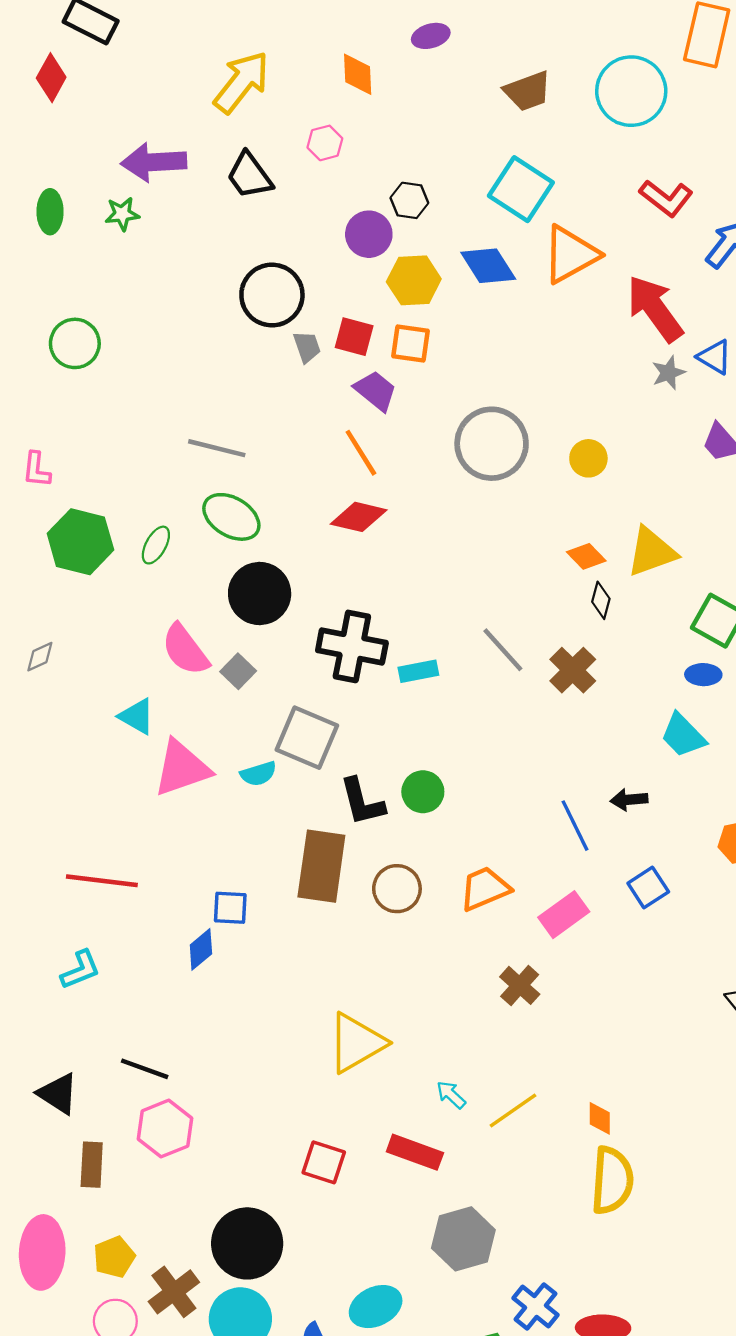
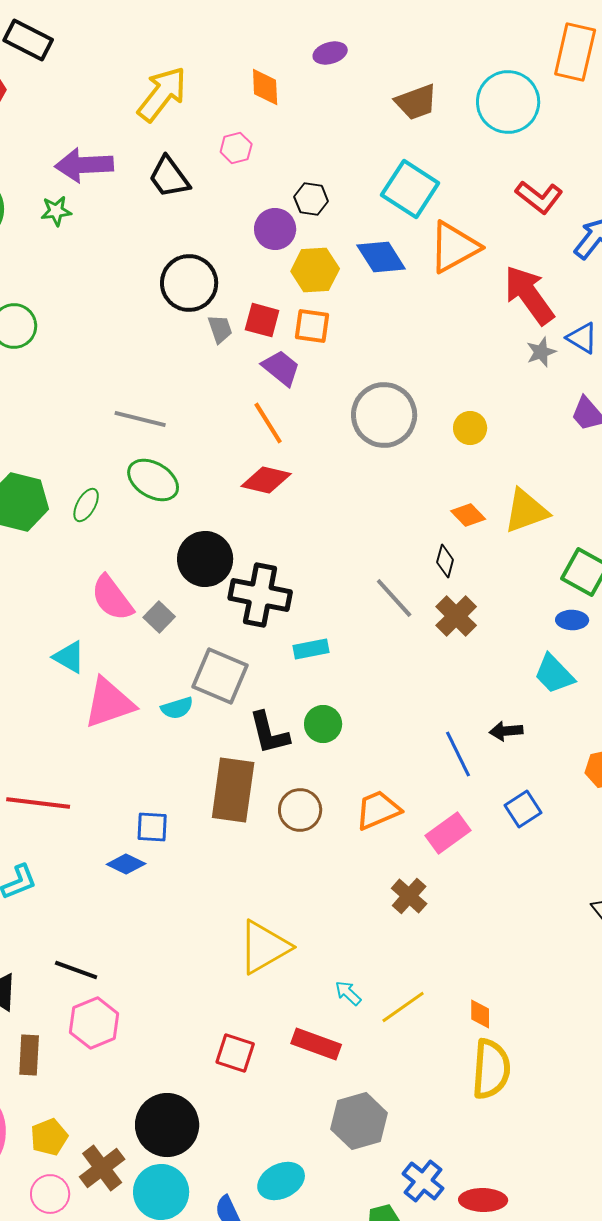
black circle: (260, 594) -> (205, 559), moved
black diamond: (601, 600) -> (445, 561), moved
cyan rectangle: (418, 671) -> (311, 649), moved
blue diamond: (201, 949) -> (126, 864), turned 66

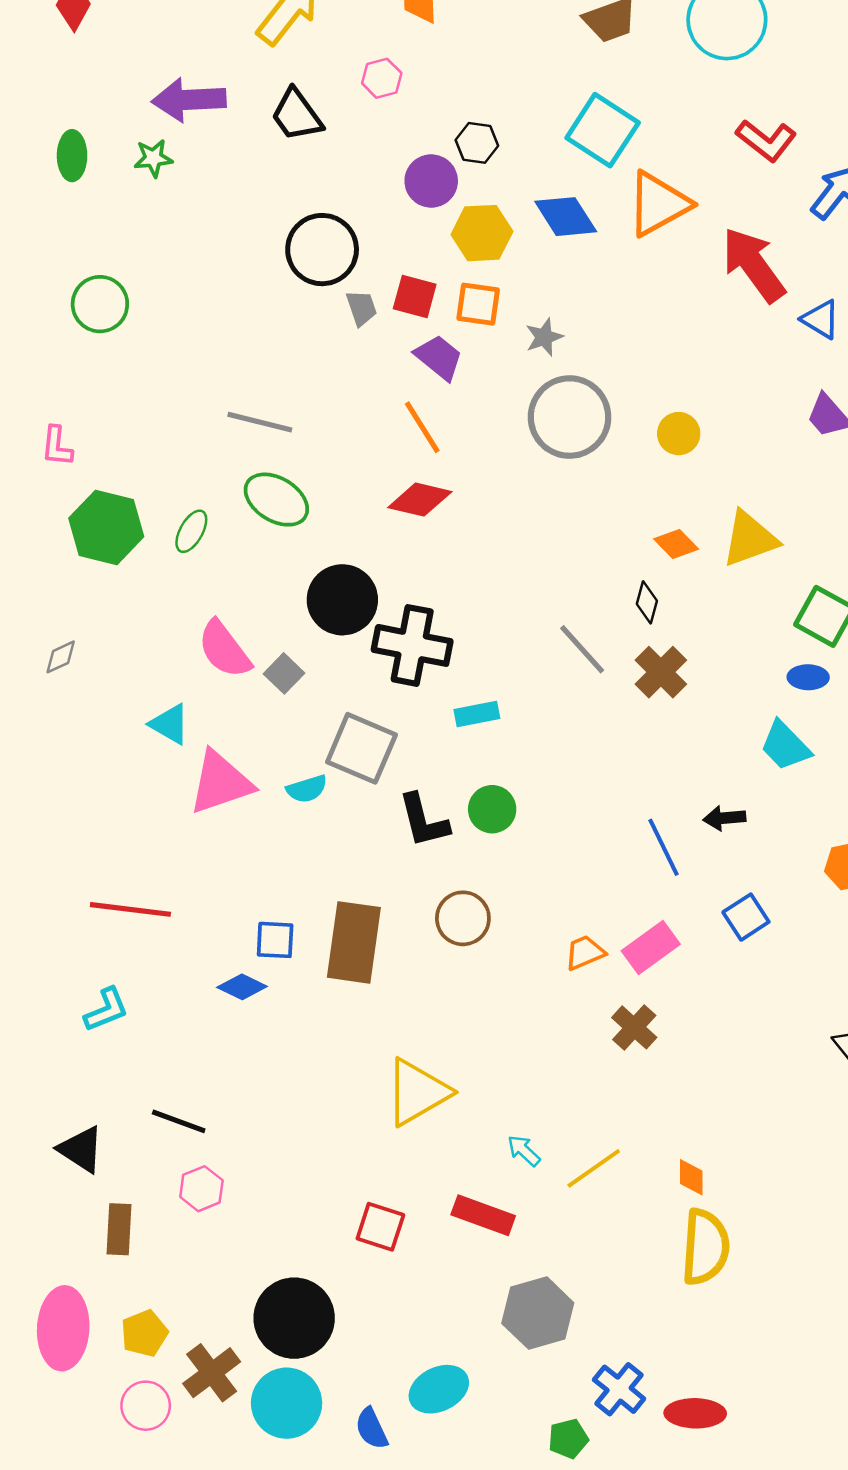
gray star: (541, 352) -> (544, 337), moved
brown rectangle: (233, 790) -> (354, 942), moved
orange trapezoid: (378, 810) -> (585, 953), moved, size x0.7
brown cross: (409, 896) -> (634, 1027), moved
pink hexagon: (94, 1023) -> (201, 1189), size x0.7

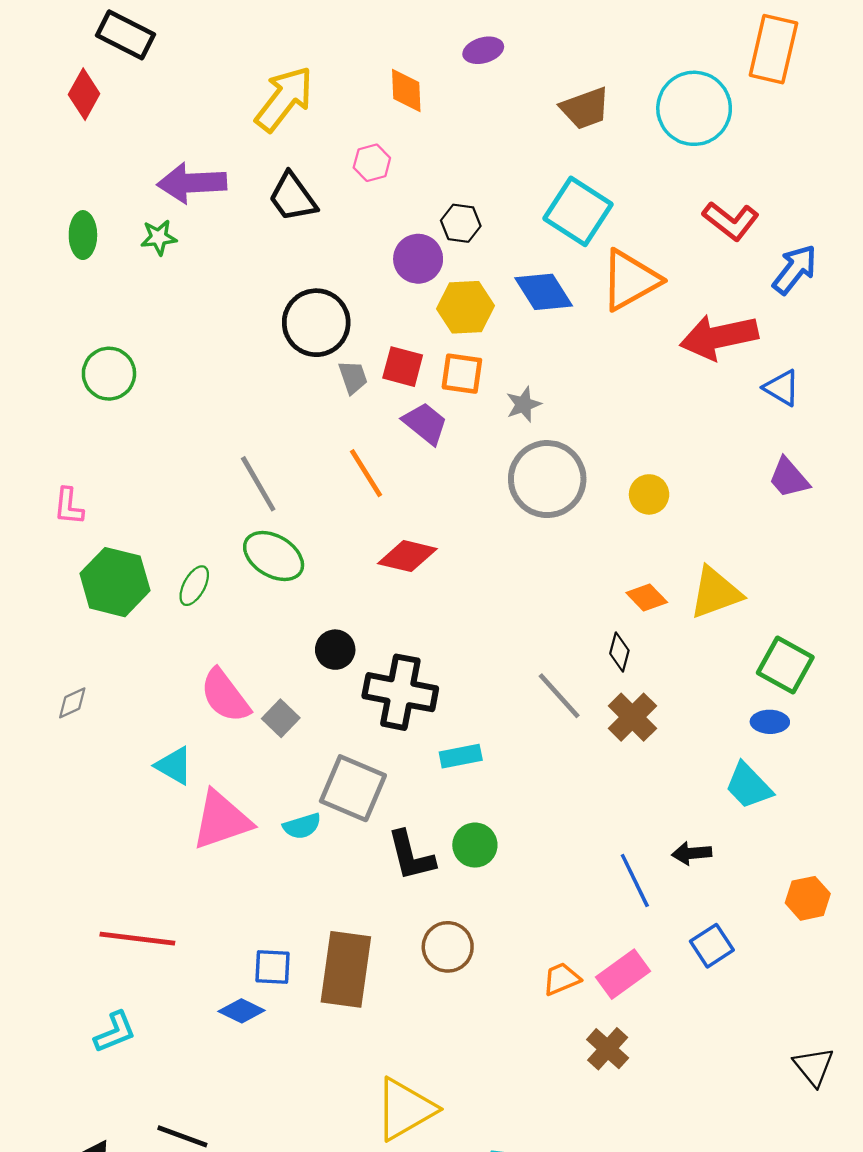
red arrow: (754, 265) -> (719, 337), turned -66
gray line: (260, 422) -> (258, 484), turned 46
orange line: (422, 427) -> (366, 473), moved
black circle: (342, 600) -> (335, 650), size x0.6

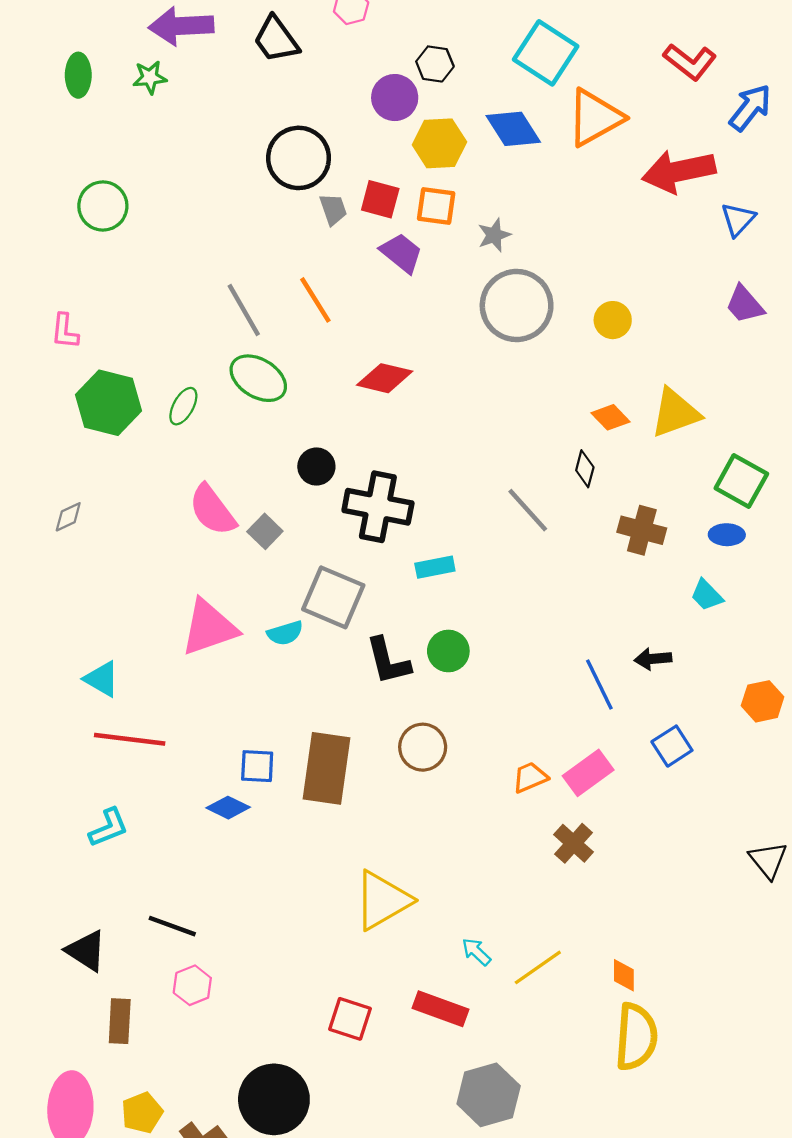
blue triangle: (782, 388) -> (738, 219), turned 42
orange line: (366, 473) -> (315, 300), moved
brown cross: (632, 717) -> (642, 530), moved, turned -30
cyan triangle: (174, 766) -> (102, 679), moved
cyan trapezoid: (749, 786) -> (707, 595), size x0.7

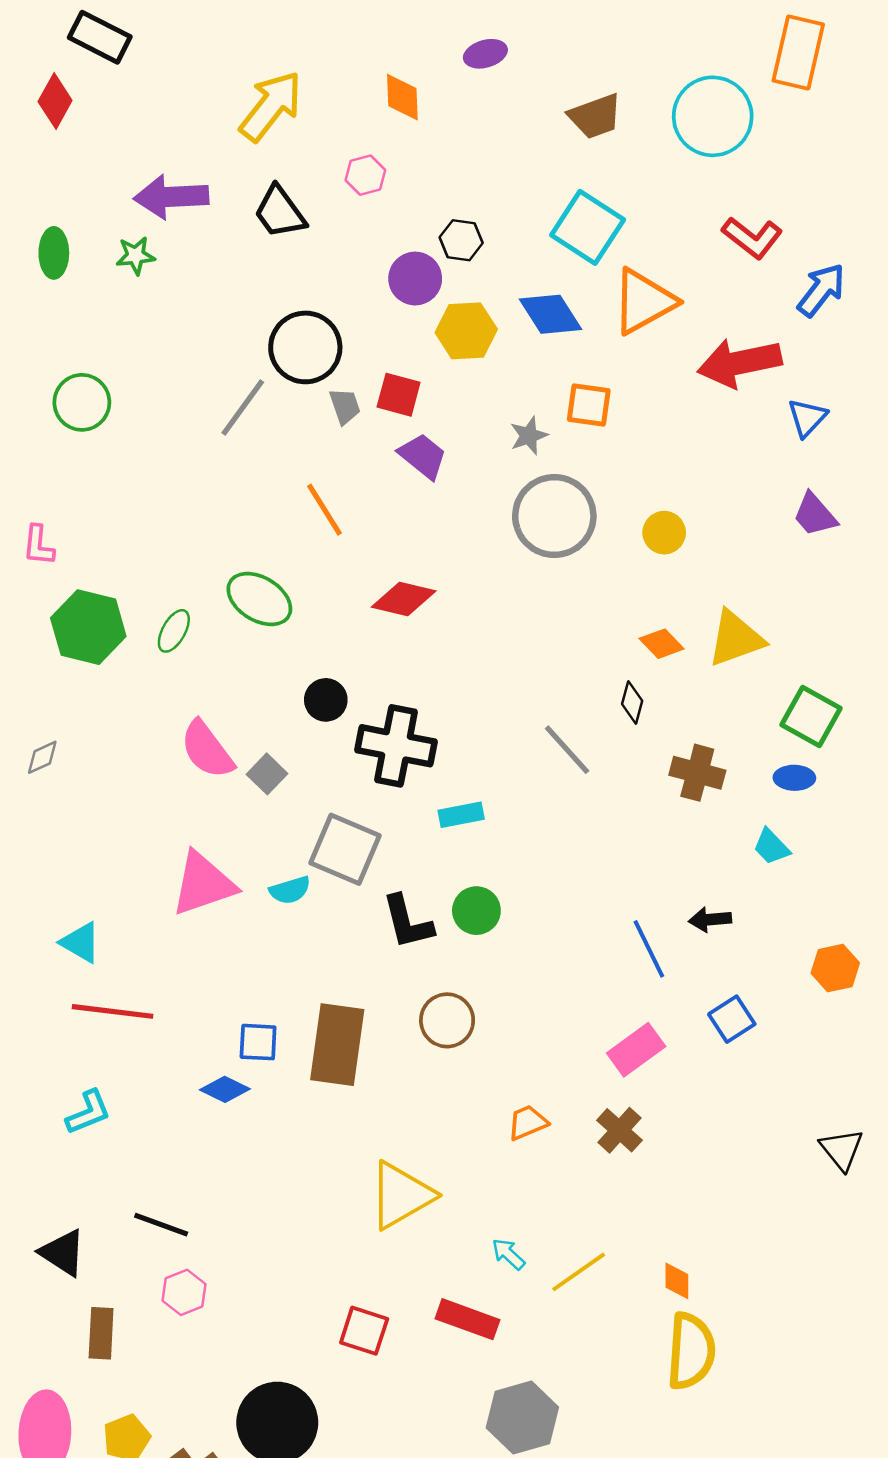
orange square: (436, 206) -> (589, 405), moved
gray line: (244, 310) -> (243, 407), moved, turned 66
orange trapezoid: (530, 777) -> (528, 1123), moved

